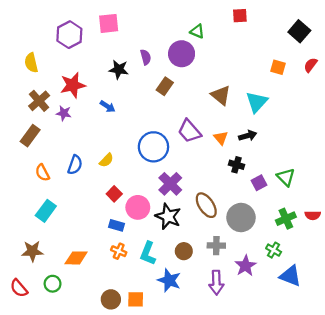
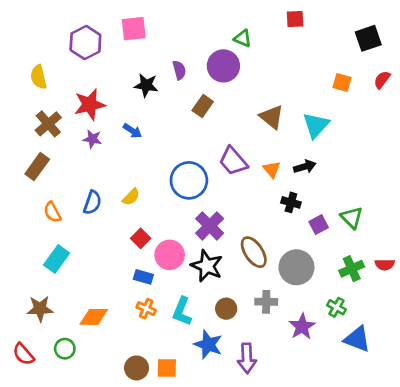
black square: (299, 31) -> (368, 38), turned 30
purple star: (64, 113) -> (92, 139), moved
purple arrow: (216, 283) -> (247, 358), moved

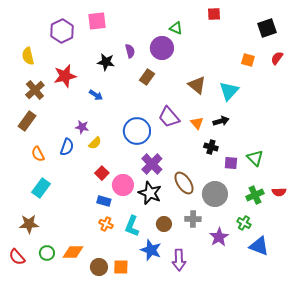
purple star: (92, 139) -> (82, 127), moved
purple square: (319, 225) -> (231, 163), turned 32
orange diamond: (94, 317) -> (73, 252), moved

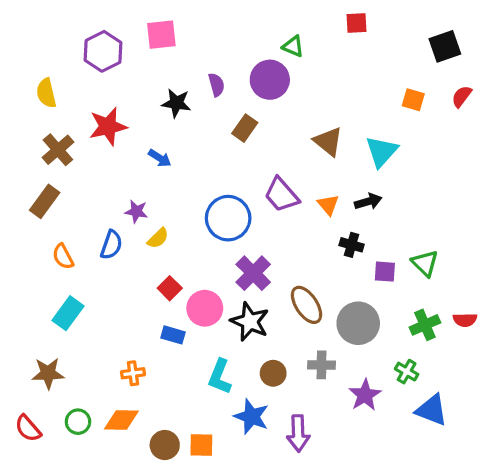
orange cross: (106, 224) -> (133, 373), moved, turned -32

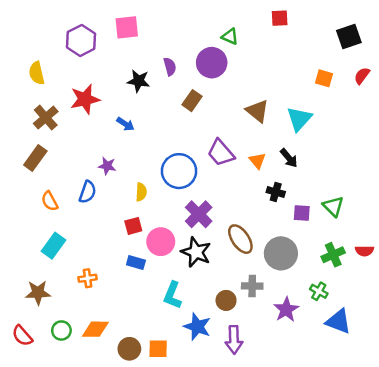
black arrow: (368, 201) -> (289, 158), turned 66
yellow semicircle: (158, 238) -> (141, 192), moved, turned -42
red square: (170, 288) -> (133, 226), turned 30
orange cross: (133, 373) -> (88, 278), moved
brown circle: (273, 373) -> (226, 300), moved

